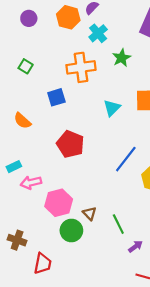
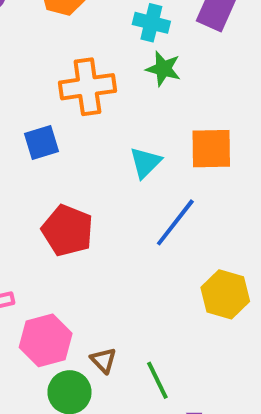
cyan cross: (98, 33) -> (151, 23), moved, turned -36
green star: (122, 58) -> (163, 69), turned -30
blue line: (126, 159) -> (175, 222), moved

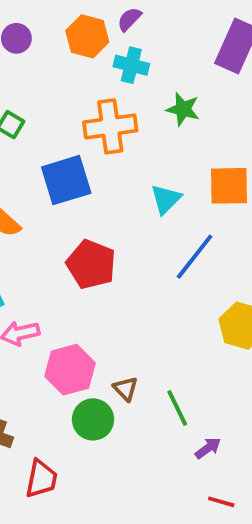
cyan cross: (151, 23) -> (131, 65), moved
blue square: (42, 143) -> (66, 180), size x1.5

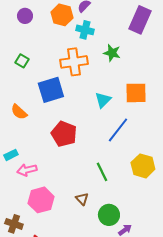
pink hexagon: (70, 370) -> (41, 200), moved
green line: (177, 408) -> (102, 172), moved
green circle: (93, 419) -> (109, 215), moved

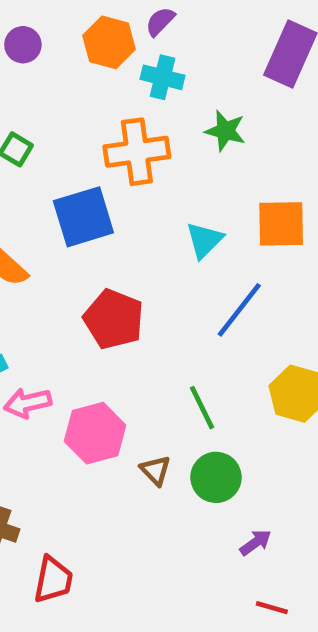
pink hexagon: (41, 200) -> (95, 433), moved
green circle: (109, 215) -> (216, 477), moved

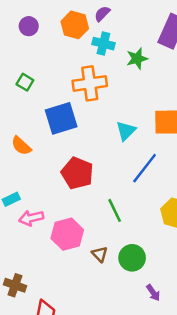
green star: (225, 131) -> (137, 59), moved, turned -30
green line: (202, 408) -> (115, 210), moved
purple arrow: (256, 543) -> (153, 293), turned 91

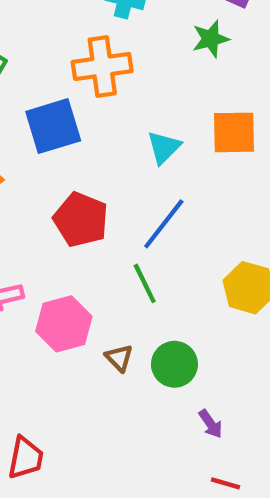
green star: (137, 59) -> (211, 39), moved
blue line: (145, 168) -> (164, 224), moved

